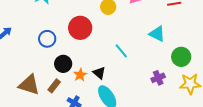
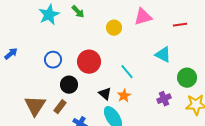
red circle: (80, 28) -> (89, 62), moved
orange star: (80, 75) -> (124, 96), moved
brown triangle: (29, 85) -> (35, 106), turned 45

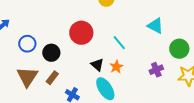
blue circle: (53, 60) -> (27, 44), moved
black circle: (69, 85) -> (51, 53), moved

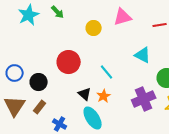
purple cross: (156, 70) -> (144, 99), size x1.6

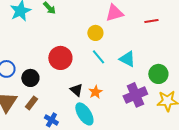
yellow circle: (94, 28) -> (95, 33), moved
cyan triangle: (143, 55) -> (127, 59), moved
cyan line: (107, 72) -> (98, 57), moved

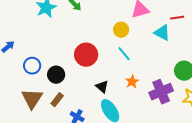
cyan triangle: (127, 59) -> (162, 33), moved
orange star: (95, 92) -> (132, 82), moved

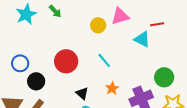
yellow circle: (121, 30) -> (98, 25), moved
blue circle: (32, 66) -> (20, 63), moved

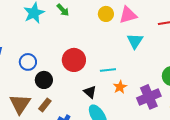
yellow circle: (98, 25) -> (106, 14), moved
cyan triangle: (142, 39) -> (135, 41), moved, turned 36
cyan line: (104, 60) -> (108, 70), moved, turned -56

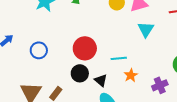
black circle: (44, 80) -> (80, 73), moved
purple cross: (149, 97) -> (160, 85), size x0.7

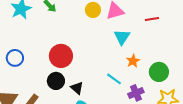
cyan line: (119, 58) -> (114, 79), moved, turned 42
orange star: (131, 75) -> (133, 61), moved

